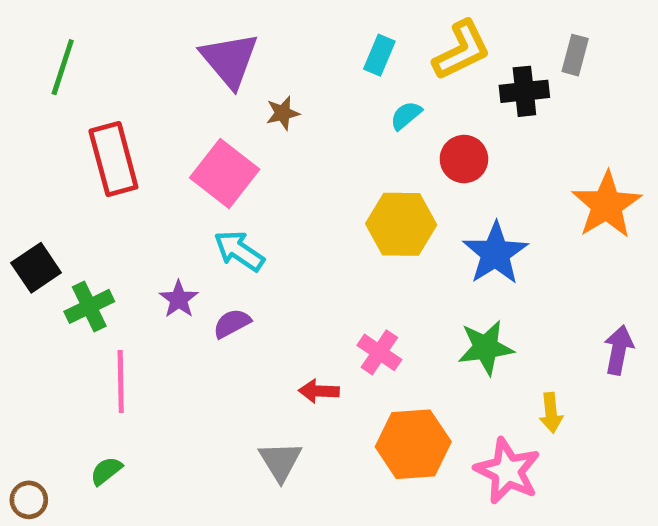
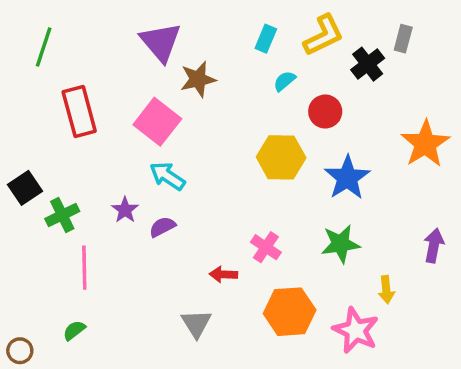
black cross: (524, 91) -> (368, 64), turned -32
brown star: (283, 113) -> (198, 79), size x1.5

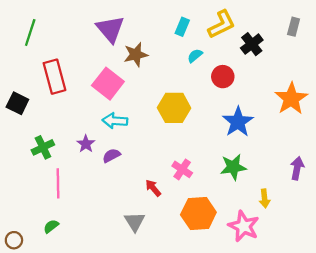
gray rectangle: (403, 39) -> (294, 27), moved
yellow hexagon: (281, 157) -> (174, 108), moved
cyan arrow: (167, 176) -> (115, 121), turned -30
black square: (25, 188) -> (17, 103), moved, turned -30
red arrow: (223, 274) -> (153, 188), turned 48

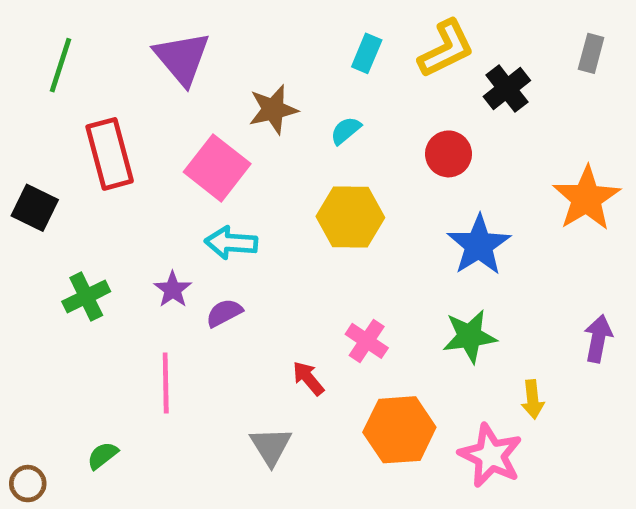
purple triangle: (110, 29) -> (182, 58), moved
cyan semicircle: (195, 56) -> (346, 131), moved
pink line: (58, 183) -> (166, 383), moved

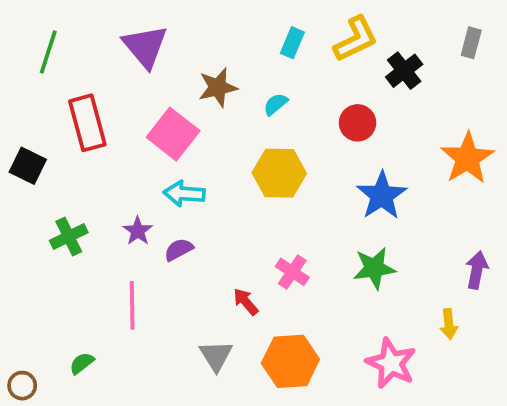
yellow arrow: (533, 399) -> (449, 324), moved
orange hexagon: (399, 430) -> (290, 361), moved

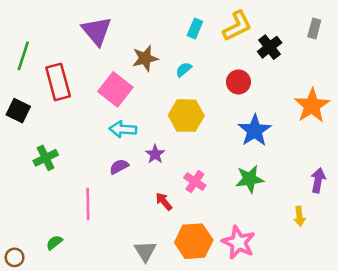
green line: (48, 52) -> (23, 56), moved
purple star: (138, 231) -> (155, 154), moved
gray triangle: (216, 356) -> (145, 251), moved
pink star: (391, 363) -> (238, 242), moved

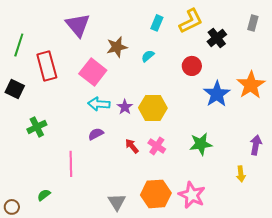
yellow hexagon: (186, 116) -> (153, 108), moved
blue star: (255, 130) -> (217, 94), moved
purple star: (155, 154) -> (125, 107), moved
red arrow: (164, 201) -> (132, 146), moved

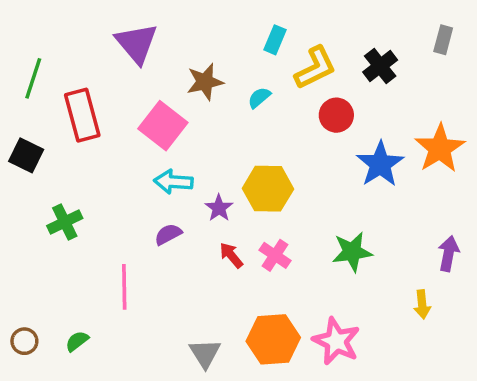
yellow L-shape: (191, 21) -> (315, 68), moved
purple star: (125, 107) -> (219, 208), moved
brown circle: (12, 207) -> (24, 341), moved

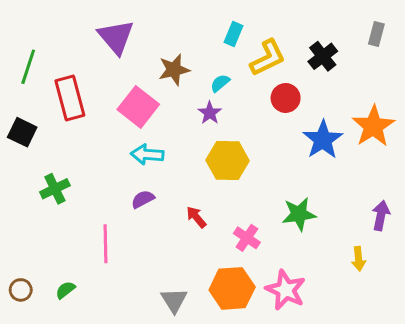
purple star: (219, 208) -> (210, 113), moved
pink cross: (275, 255) -> (247, 238), moved

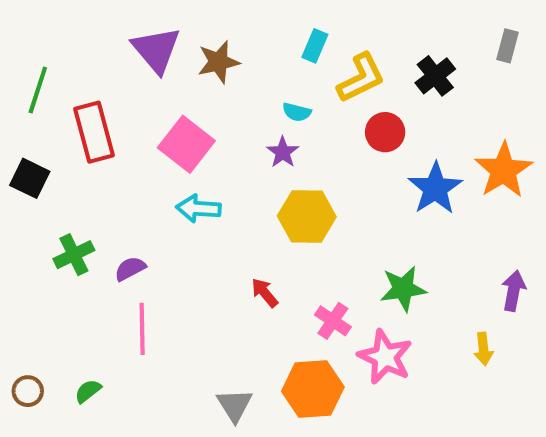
brown star: (174, 70) -> (218, 62), moved
cyan semicircle: (220, 83) -> (297, 112), turned -126
purple semicircle: (143, 199) -> (130, 269), moved
pink star: (286, 290) -> (385, 357), moved

